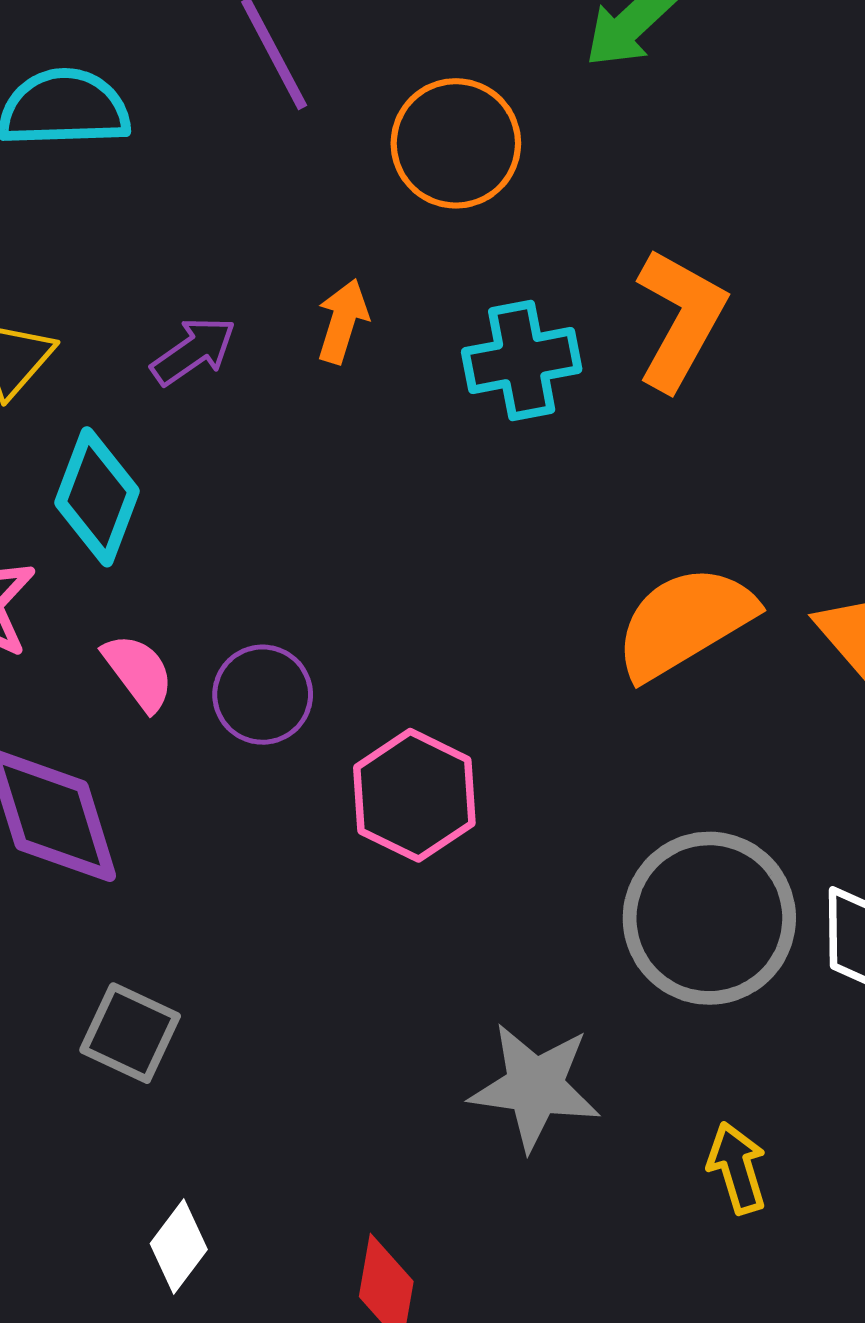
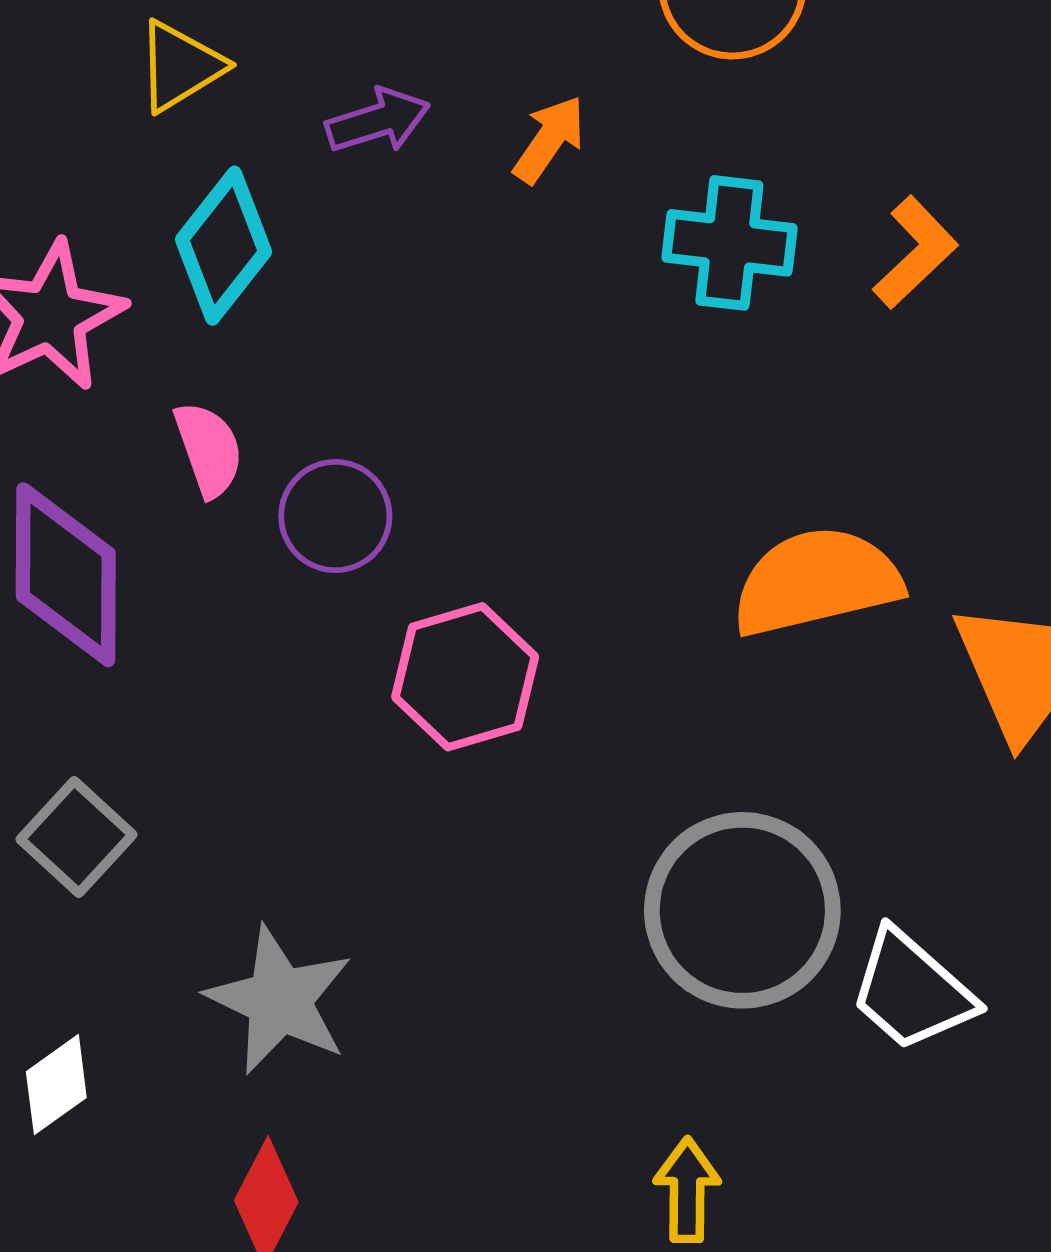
orange L-shape: (680, 319) -> (915, 252), size x0.7
gray star: (535, 1087) -> (279, 1000), moved

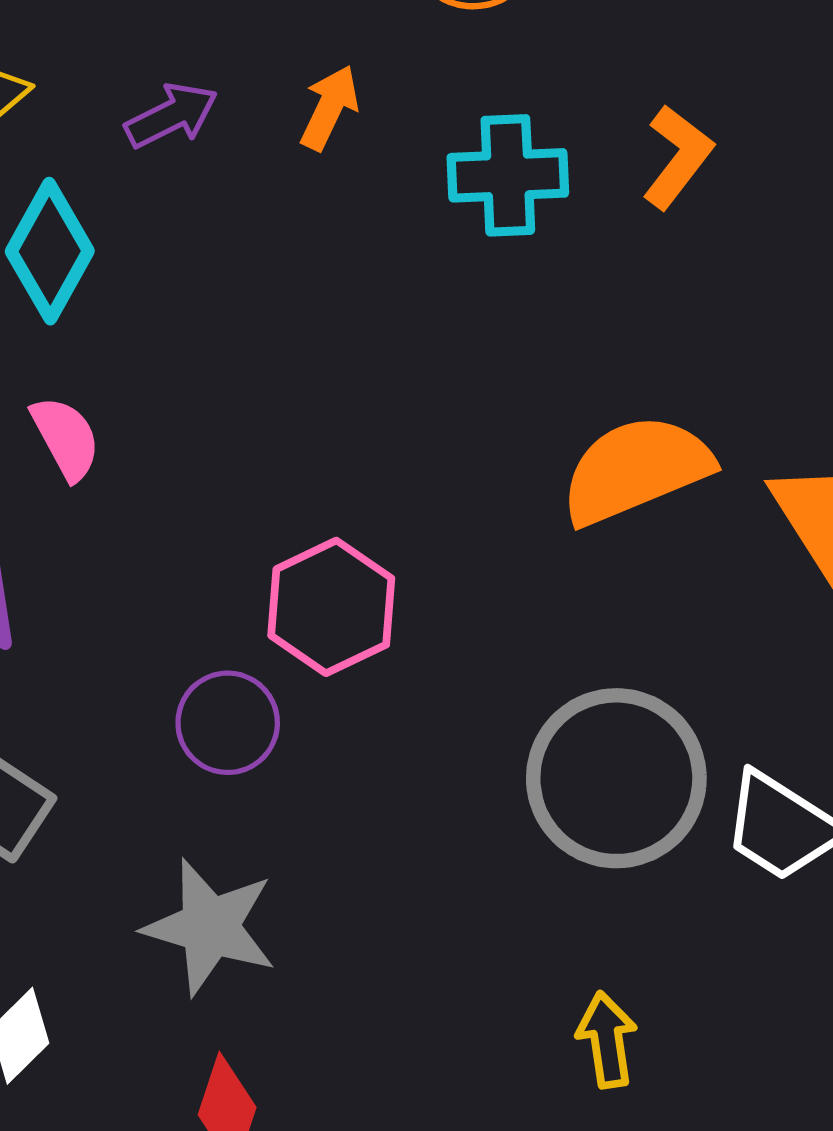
purple circle: (335, 516) -> (228, 723), moved

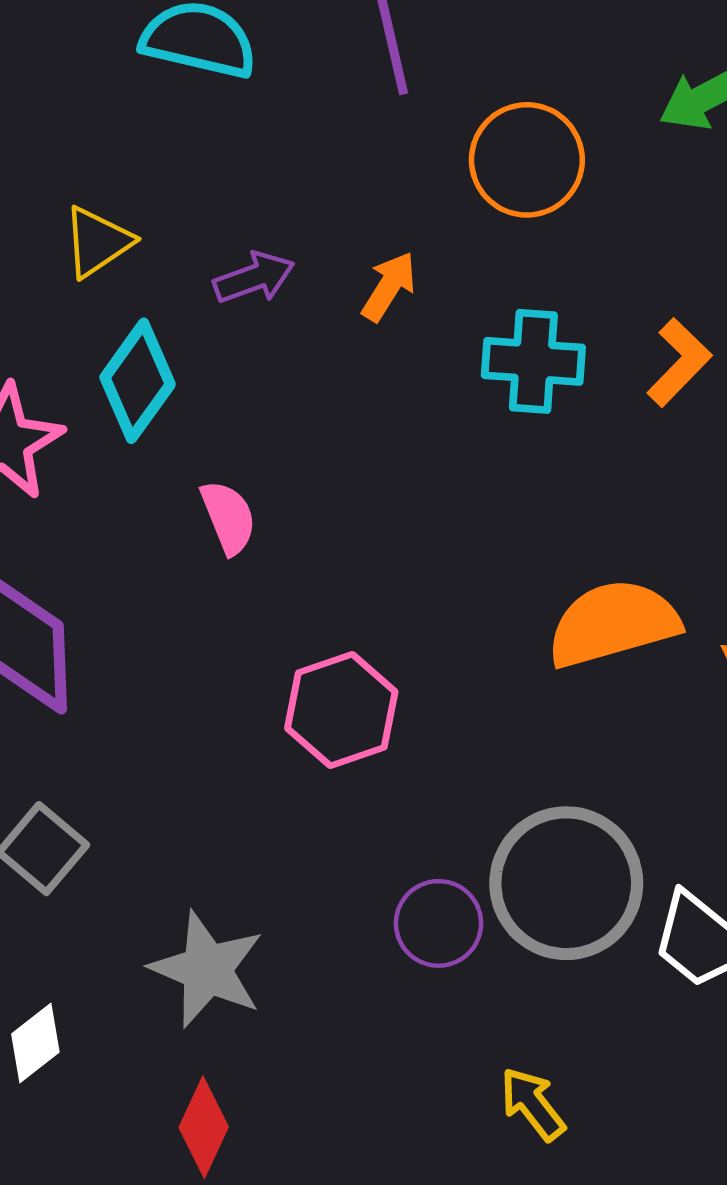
pink semicircle: (66, 438) -> (228, 517), moved
purple circle: (228, 723) -> (439, 923), moved
yellow arrow: (607, 1040) -> (533, 1104), turned -36

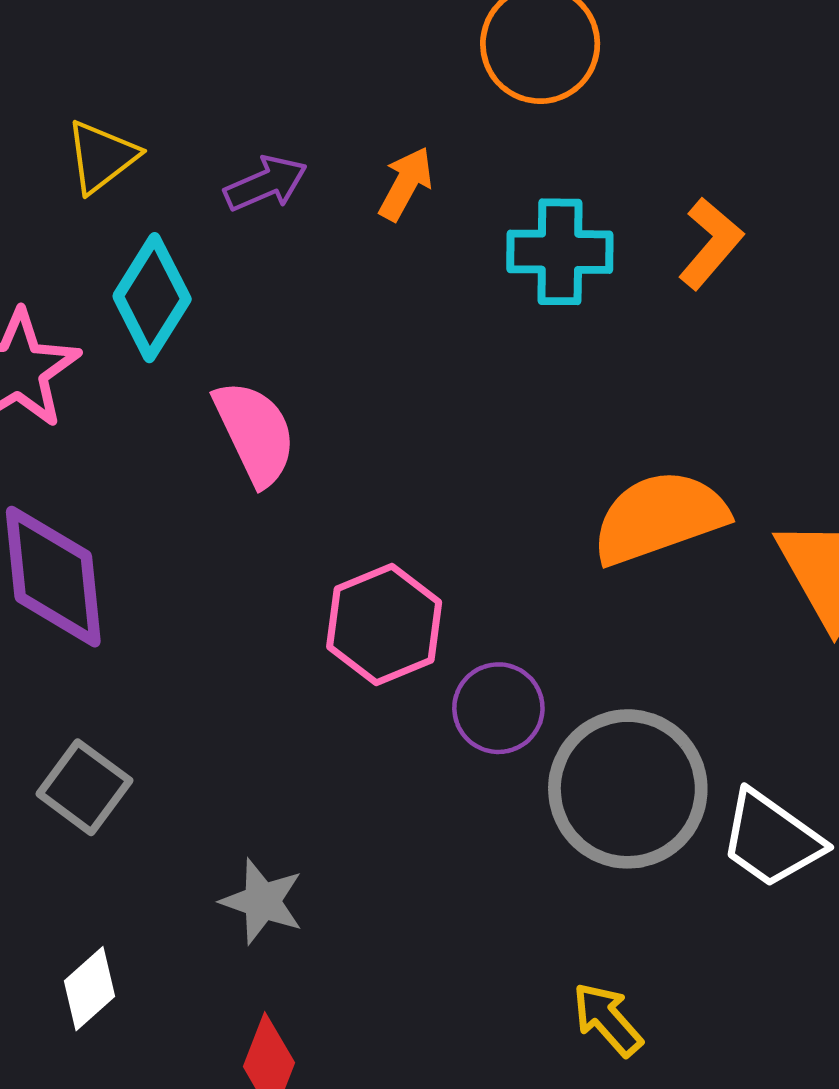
pink semicircle: (228, 517) -> (255, 433), size x1.4
purple circle: (439, 923) -> (498, 708), moved
gray star: (207, 969) -> (262, 901), size x0.7

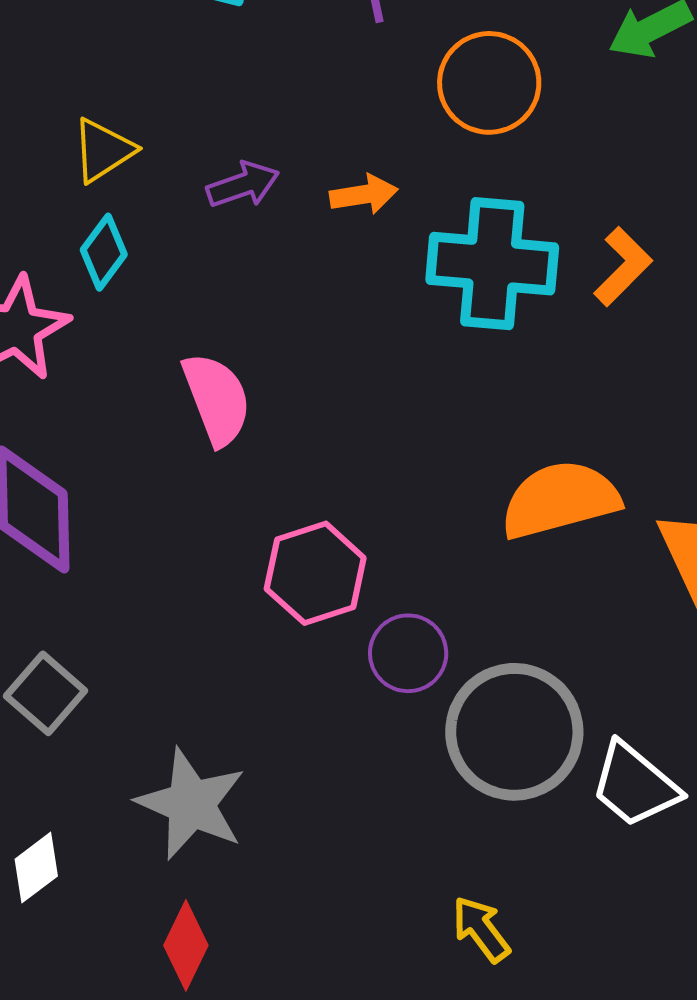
orange arrow: (406, 184) -> (364, 194), turned 48
cyan cross: (560, 252) -> (492, 264), size x1.4
cyan diamond: (152, 298) -> (104, 252), moved, size x0.7
gray star: (262, 901) -> (191, 804), size x1.5

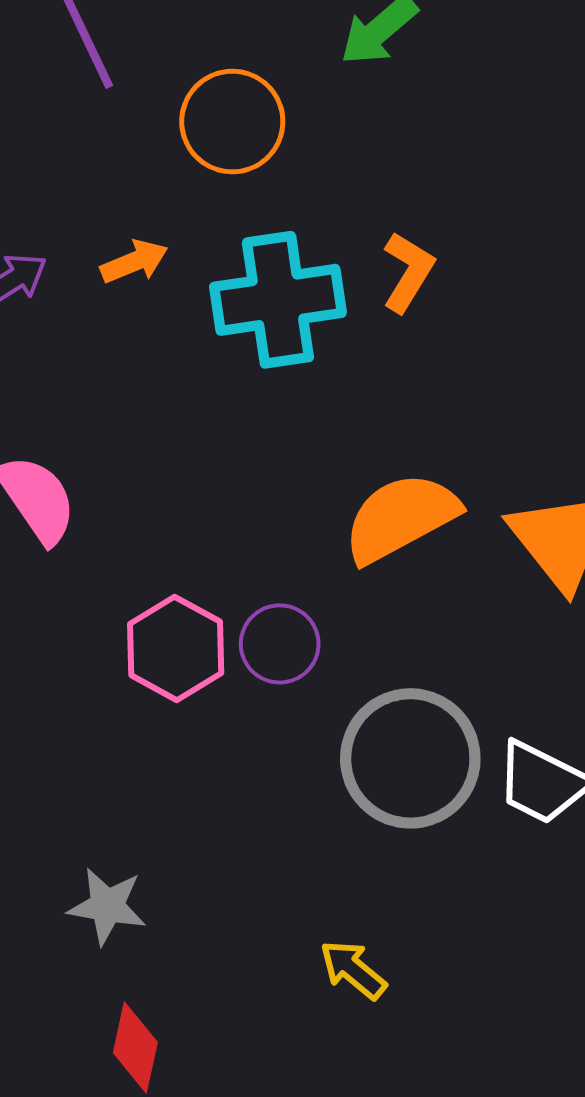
purple circle: (408, 653) -> (280, 644), moved
gray star: (191, 804) -> (107, 906), size x0.7
yellow arrow: (481, 929) -> (353, 970), moved

